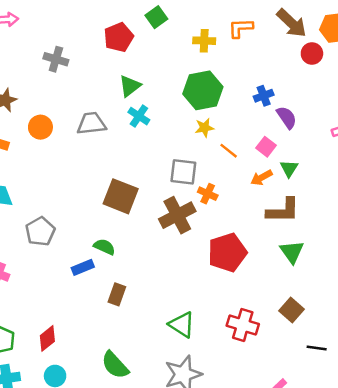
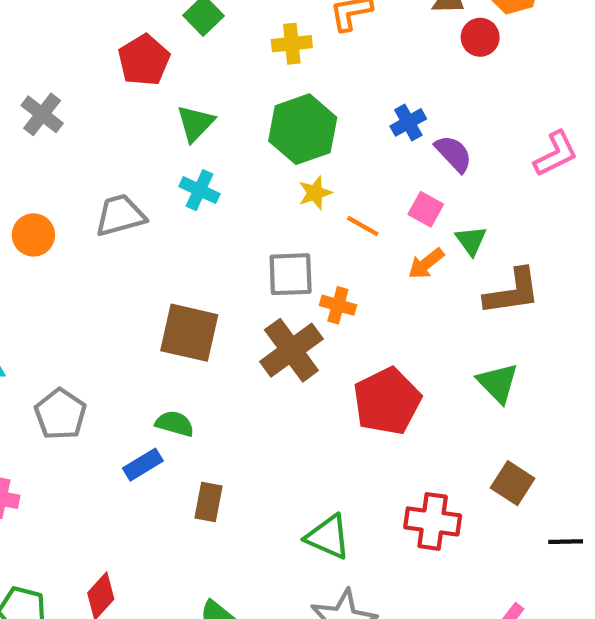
gray cross: (56, 59) -> (42, 114), turned 30
green triangle: (130, 86) -> (195, 123), moved
brown L-shape: (283, 210) -> (512, 292), moved

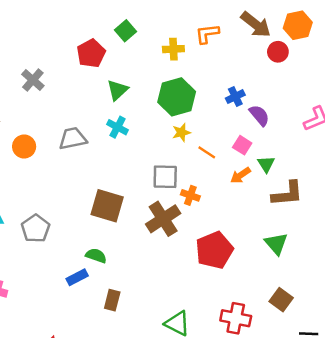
gray pentagon: (60, 414) -> (36, 228), moved

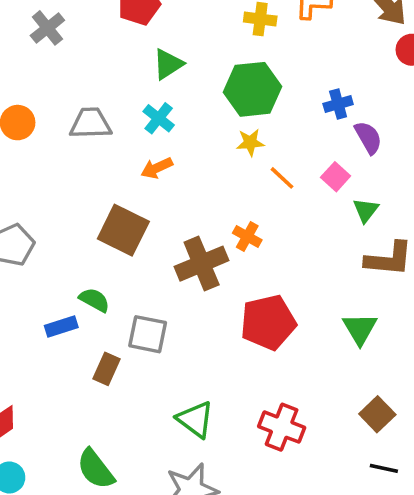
orange arrow: (241, 175) -> (157, 168), moved
gray square: (165, 177) -> (148, 334), moved
brown square: (281, 300) -> (377, 414), moved

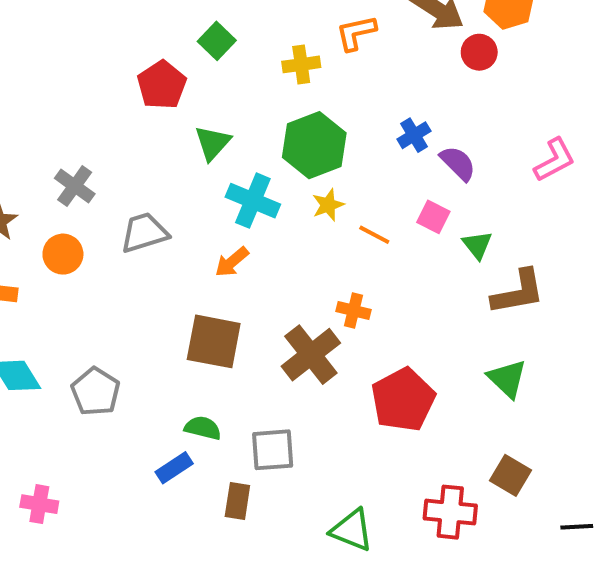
gray cross: (47, 28) -> (75, 186), moved
cyan cross: (159, 118) -> (253, 201), moved, size x1.4
brown square: (377, 414) -> (511, 475), moved

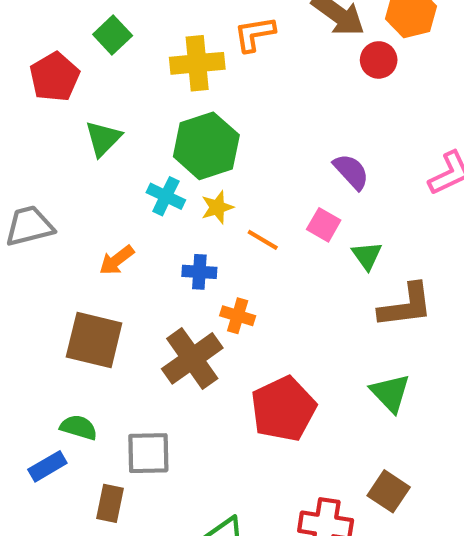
yellow cross: (301, 64) -> (197, 63), size x1.4
blue cross: (414, 135) -> (199, 272), moved, turned 32
cyan cross: (253, 201) -> (166, 196), moved, size x0.7

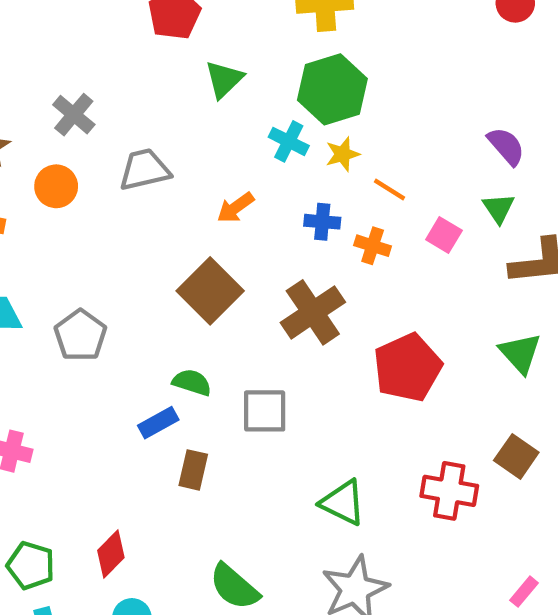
purple semicircle: (351, 172) -> (506, 146), moved
pink square: (324, 225) -> (444, 235), moved
orange cross: (238, 316) -> (373, 246), moved
brown square: (94, 340) -> (210, 291), turned 30
brown rectangle: (110, 503) -> (193, 470), moved

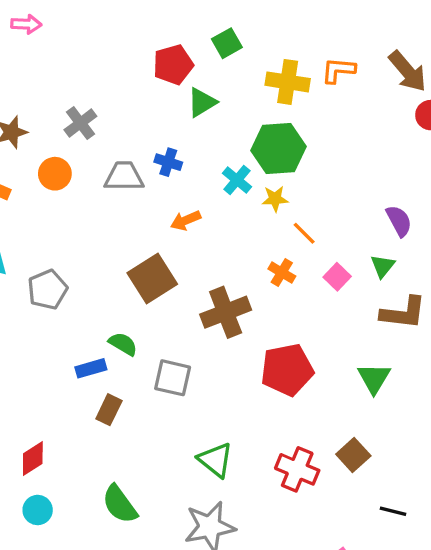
green triangle: (224, 79) -> (202, 102), moved
blue cross: (322, 222) -> (168, 162), moved

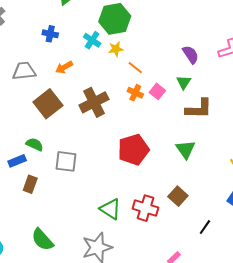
gray trapezoid: (124, 176) -> (24, 71), moved
orange cross: (282, 273) -> (135, 93), moved
brown cross: (226, 312) -> (94, 102), moved
green triangle: (216, 460) -> (110, 209), moved
black line: (393, 511) -> (205, 227), turned -63

